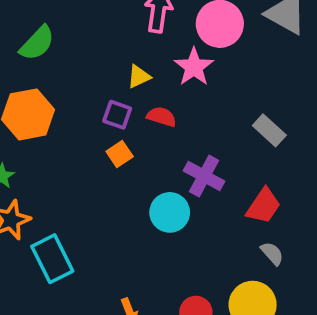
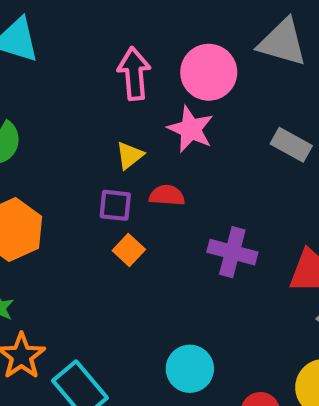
gray rectangle: (269, 130) -> (291, 145), moved
cyan circle: (170, 212) -> (190, 369), moved

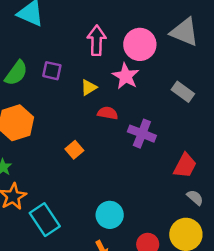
purple square: (115, 205) -> (52, 71), moved
orange square: (129, 250) -> (74, 150), moved
purple cross: (232, 252) -> (142, 134), moved

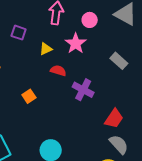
pink circle: (140, 44) -> (90, 20), size x0.6
gray semicircle: (195, 197) -> (119, 144), size x1.5

